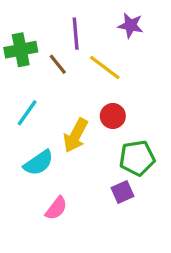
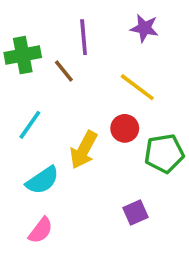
yellow line: (105, 67) -> (137, 87), moved
green pentagon: (137, 158) -> (164, 153), moved
pink semicircle: (56, 208) -> (41, 230), moved

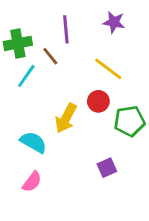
cyan line: (30, 125) -> (26, 76), moved
cyan semicircle: (42, 180) -> (33, 142), turned -116

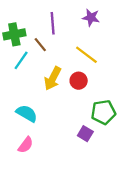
yellow arrow: (66, 118) -> (53, 78), moved
green pentagon: (129, 121) -> (103, 112), moved
purple square: (107, 168) -> (85, 134), turned -35

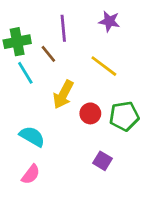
cyan line: (21, 60) -> (25, 73), turned -66
red circle: (79, 81) -> (90, 113), moved
green pentagon: (103, 112) -> (124, 116), moved

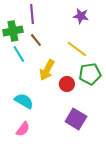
purple line: (63, 28) -> (32, 14), moved
green pentagon: (124, 116) -> (90, 74), moved
purple square: (102, 161) -> (76, 119), size x1.5

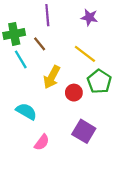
purple line: (32, 14) -> (47, 15), moved
green pentagon: (90, 74) -> (99, 82), turned -30
pink semicircle: (23, 129) -> (42, 142), moved

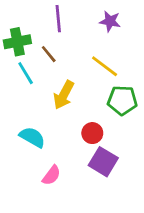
green pentagon: (99, 82) -> (122, 100), turned -30
red circle: (74, 93) -> (92, 133), moved

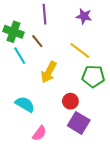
green cross: (17, 42) -> (13, 32), turned 30

